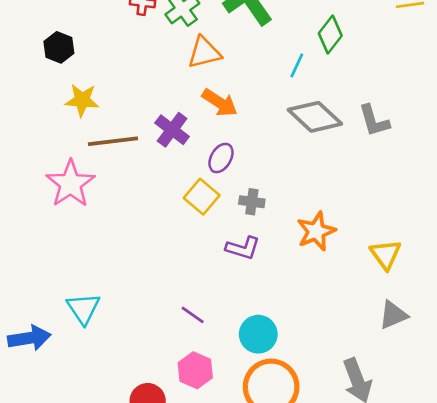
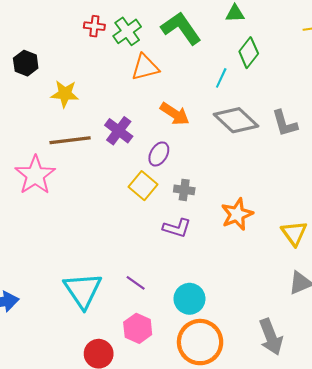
yellow star: (82, 100) -> (65, 94), moved
orange arrow: (220, 103) -> (175, 114), moved
cyan triangle: (83, 308) -> (83, 290), moved, size x1.4

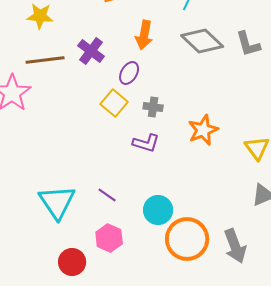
orange arrow: (175, 114) -> (144, 35), turned 68
orange circle: (200, 342) -> (187, 239), moved

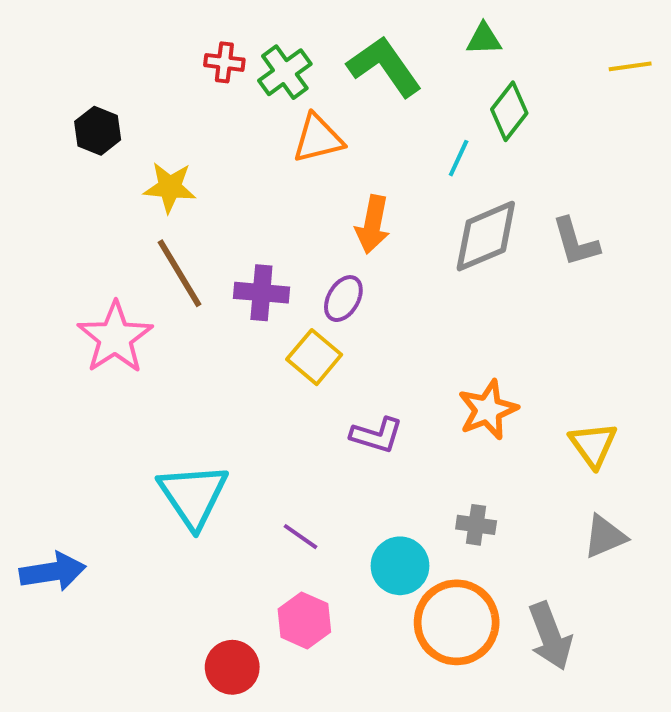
gray diamond: (202, 41) -> (486, 236), turned -66
purple cross: (91, 51) -> (261, 293), moved, turned -32
brown line: (45, 60) -> (180, 273), turned 66
gray cross: (153, 107) -> (476, 525), moved
cyan triangle: (57, 202) -> (193, 496), moved

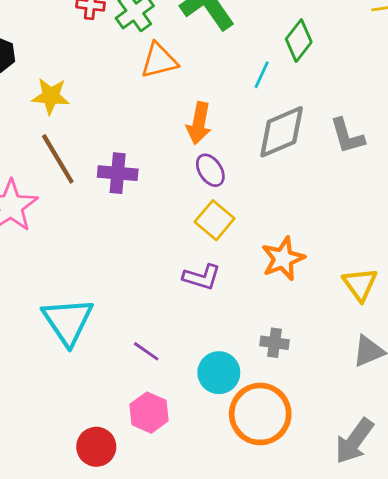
purple ellipse: (343, 299) -> (210, 170), moved, turned -64
yellow square: (314, 357) -> (215, 220), moved
gray arrow: (550, 636) -> (354, 441), moved, turned 57

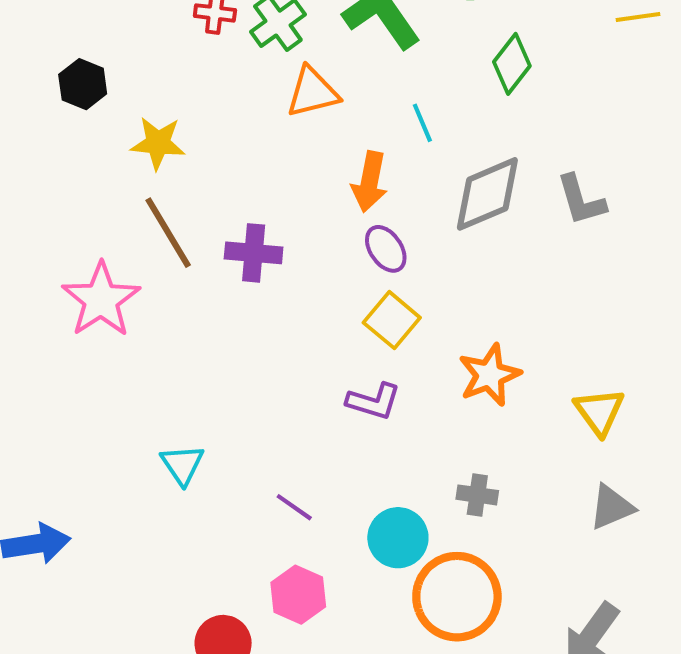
cyan line: (262, 75) -> (422, 123), moved, turned -48
cyan triangle: (68, 321) -> (182, 464), size x0.6

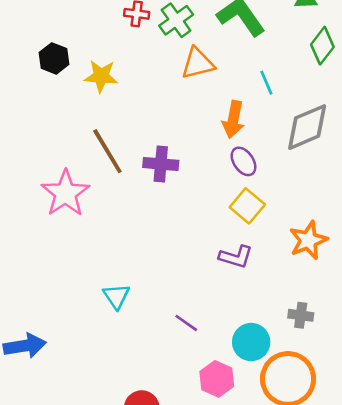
yellow star: (158, 143) -> (101, 76), moved
pink hexagon: (298, 595) -> (217, 379), moved

